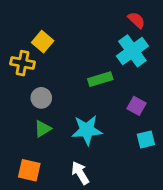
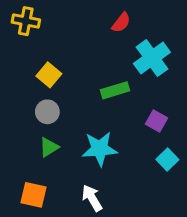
red semicircle: (136, 20) -> (121, 23), moved, turned 84
yellow square: (43, 42) -> (49, 75), moved
yellow cross: (23, 63) -> (26, 21), moved
cyan square: (146, 139) -> (167, 159), turned -30

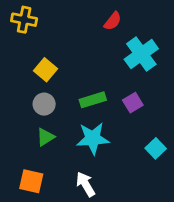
green rectangle: (115, 90) -> (93, 100), moved
purple square: (157, 121) -> (133, 103), moved, turned 30

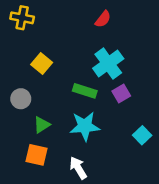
cyan cross: (141, 54) -> (108, 63), moved
green rectangle: (93, 100) -> (85, 91), turned 35
gray circle: (44, 104) -> (21, 99), moved
orange square: (31, 181) -> (36, 155), moved

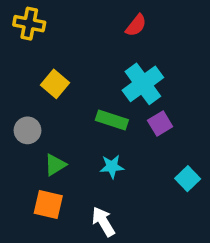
cyan star: (85, 126) -> (112, 167), size x0.6

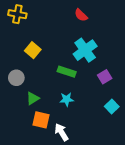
red semicircle: (136, 25) -> (81, 15), turned 96
purple square: (160, 123) -> (105, 77), moved
orange square: (48, 204) -> (41, 120), moved

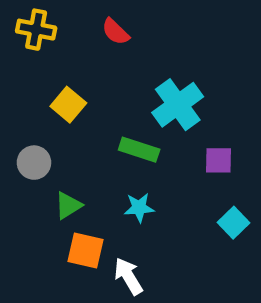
red semicircle: (81, 15) -> (115, 32), moved
purple square: (105, 77) -> (218, 160), turned 32

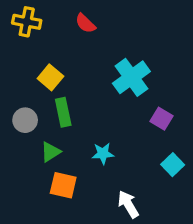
green rectangle: (139, 150) -> (63, 112), moved, turned 60
purple square: (218, 160) -> (162, 119), turned 30
white arrow: (128, 276) -> (128, 204), moved

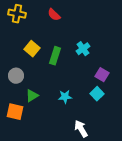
cyan cross: (131, 77) -> (83, 49), size x0.6
green rectangle: (63, 112) -> (55, 56), moved, turned 30
cyan square: (173, 165) -> (97, 94), moved
orange square: (63, 185) -> (15, 112), moved

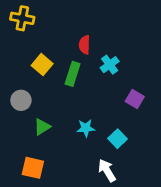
red semicircle: (54, 15) -> (84, 45), moved, turned 48
cyan square: (97, 94) -> (118, 139), moved
orange square: (15, 112) -> (33, 168), moved

